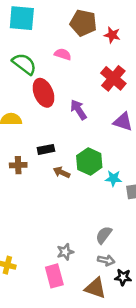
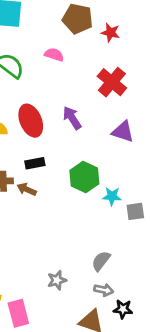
red ellipse: (43, 93) -> (31, 121), moved
brown arrow: (62, 172) -> (27, 189), moved
pink rectangle: (54, 276) -> (18, 313), moved

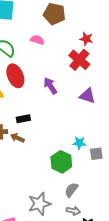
red star: (111, 33) -> (86, 39), moved
red ellipse: (31, 121) -> (15, 76), moved
green hexagon: (84, 177) -> (61, 162), moved
gray star: (57, 280) -> (39, 204), size x1.6

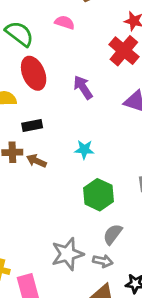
black rectangle: (23, 119) -> (32, 125), moved
cyan star: (79, 143) -> (84, 149), moved
gray arrow: (73, 211) -> (103, 261), moved

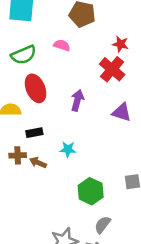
green semicircle: (19, 34) -> (24, 55), turned 120
purple arrow: (83, 87) -> (77, 100), turned 48
cyan star: (84, 149) -> (68, 149), moved

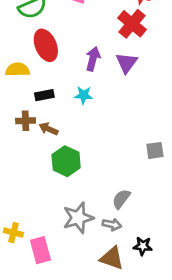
purple triangle: (122, 112) -> (127, 63), moved, turned 48
cyan star: (68, 149) -> (84, 95), moved
green hexagon: (91, 191) -> (66, 161), moved

